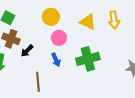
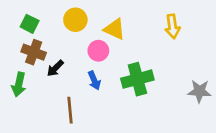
yellow circle: (51, 17) -> (75, 20), moved
yellow triangle: (88, 22) -> (115, 29), moved

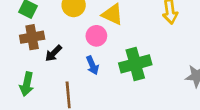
brown cross: (34, 52) -> (32, 37), turned -30
green arrow: (19, 84) -> (27, 84), moved

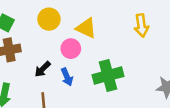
black arrow: (53, 53) -> (43, 69), moved

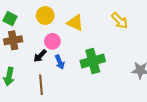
yellow arrow: (141, 25) -> (120, 21), turned -36
pink circle: (71, 49) -> (52, 41), moved

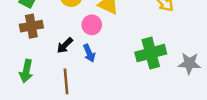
pink circle: (52, 41) -> (92, 25), moved
green cross: (93, 61) -> (151, 53), moved

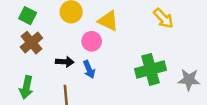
brown cross: (31, 26) -> (31, 43), turned -30
black arrow: (65, 45) -> (65, 62), turned -132

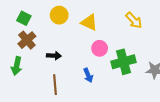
pink circle: (92, 41) -> (100, 48), moved
blue arrow: (89, 69) -> (88, 75), moved
green arrow: (26, 87) -> (17, 66), moved

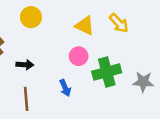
yellow triangle: (89, 22) -> (85, 26), moved

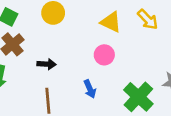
green cross: (107, 72) -> (138, 97), moved, turned -32

